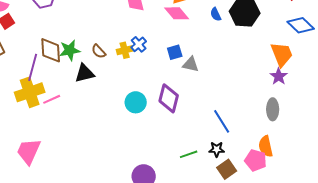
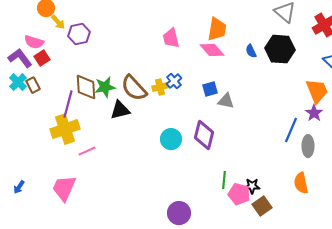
brown semicircle: (99, 51) -> (134, 88), size x1.8
pink line: (52, 99) -> (87, 151), moved
blue line: (222, 121) -> (291, 130), moved, turned 55
green line: (189, 154) -> (224, 180), moved, turned -66
pink pentagon: (256, 160) -> (239, 194), moved

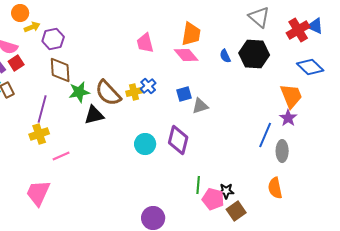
yellow arrow: (58, 22) -> (32, 27), turned -70
brown diamond: (86, 87) -> (60, 70), moved
gray triangle: (226, 101) -> (200, 106), turned -30
yellow cross: (65, 129) -> (39, 134), size x0.7

